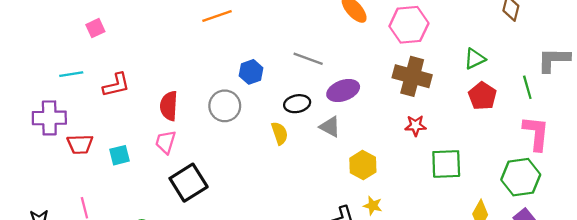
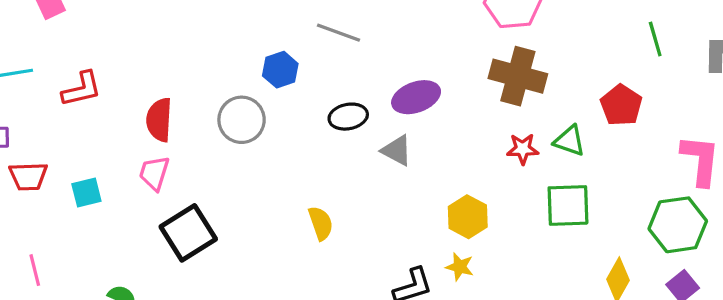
gray line: (308, 59) -> (338, 33), moved
green triangle: (475, 59) -> (570, 141), moved, turned 45
green line: (527, 87) -> (655, 39), moved
yellow semicircle: (280, 133) -> (321, 223), moved
yellow hexagon: (363, 165) -> (468, 217), moved

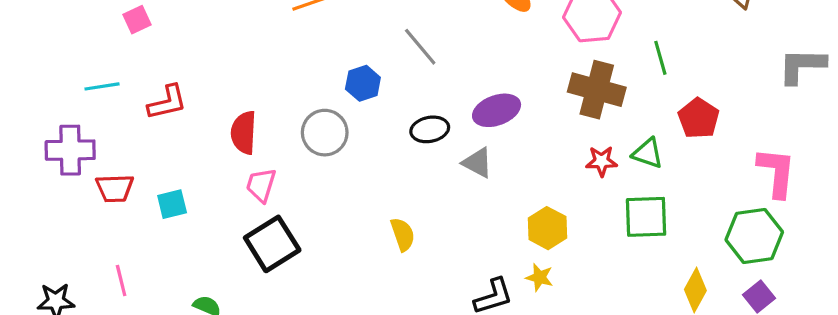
gray line: (338, 33) -> (420, 47), turned 30
green line: (655, 39) -> (660, 58), moved
pink trapezoid: (154, 173) -> (261, 185), moved

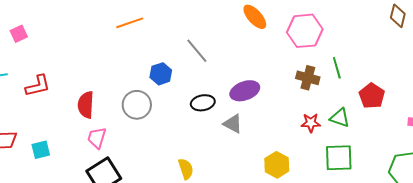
green line: (660, 58) -> (337, 68), moved
brown cross: (597, 90) -> (308, 78), size x0.7

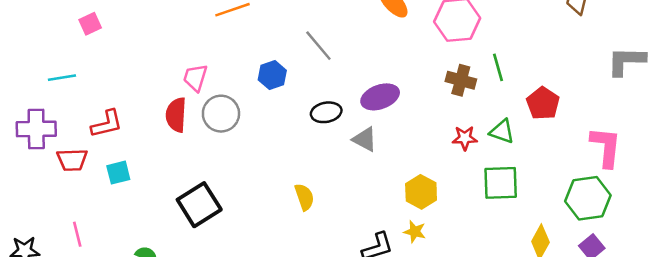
red L-shape: (38, 86) -> (107, 124), moved
gray circle: (137, 105) -> (221, 114), moved
pink trapezoid: (97, 138) -> (195, 78), moved

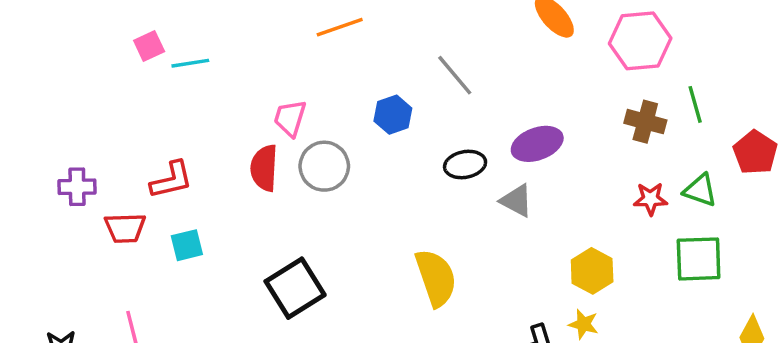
cyan line: (62, 78) -> (190, 63), moved
purple cross: (36, 129) -> (77, 187), size x0.7
yellow semicircle: (304, 197) -> (436, 278), size x1.6

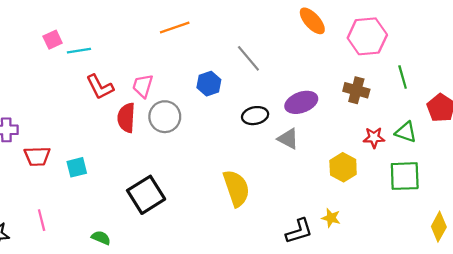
brown cross: (645, 122) -> (356, 90), moved
red L-shape: (171, 180) -> (100, 87), moved, turned 76
yellow hexagon: (592, 271) -> (343, 167), moved

